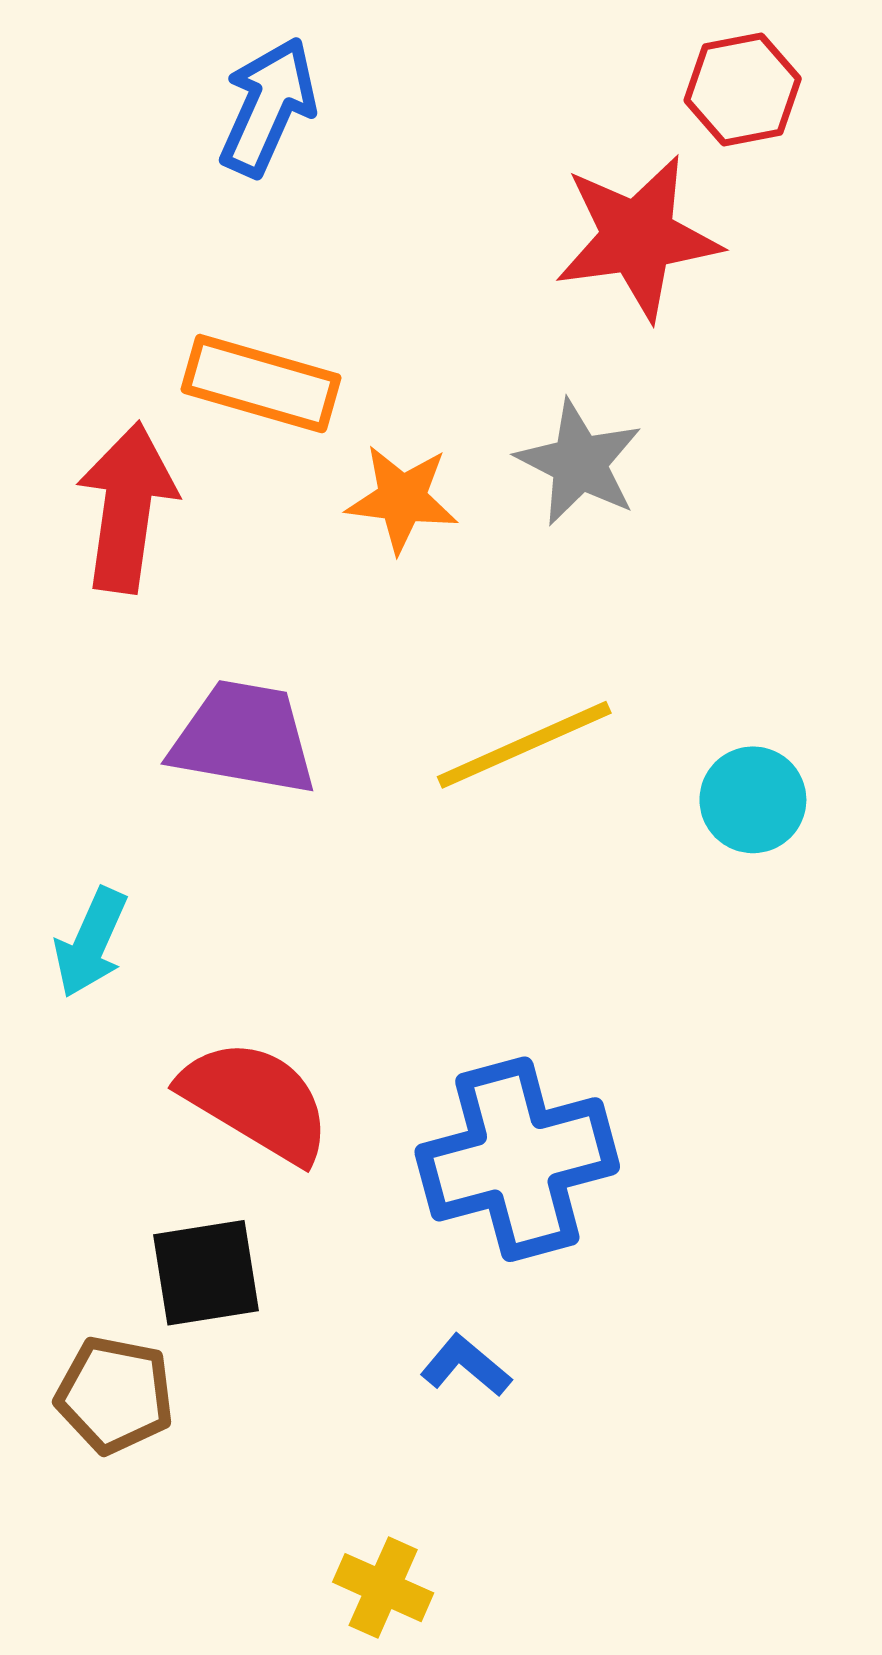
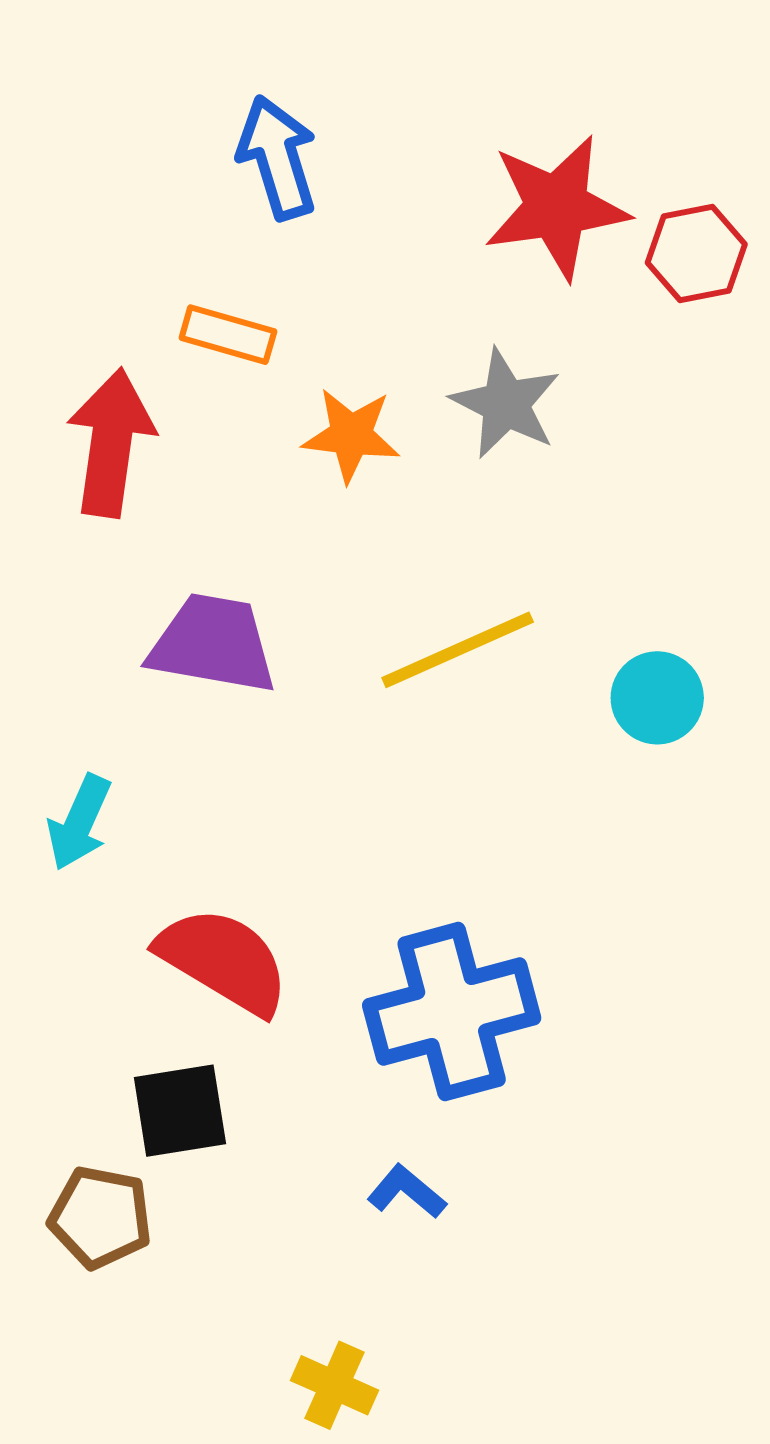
red hexagon: (743, 89) -> (696, 254), moved
blue arrow: (268, 107) -> (277, 157), moved, turned -41
orange rectangle: (261, 384) -> (228, 335), size x0.7

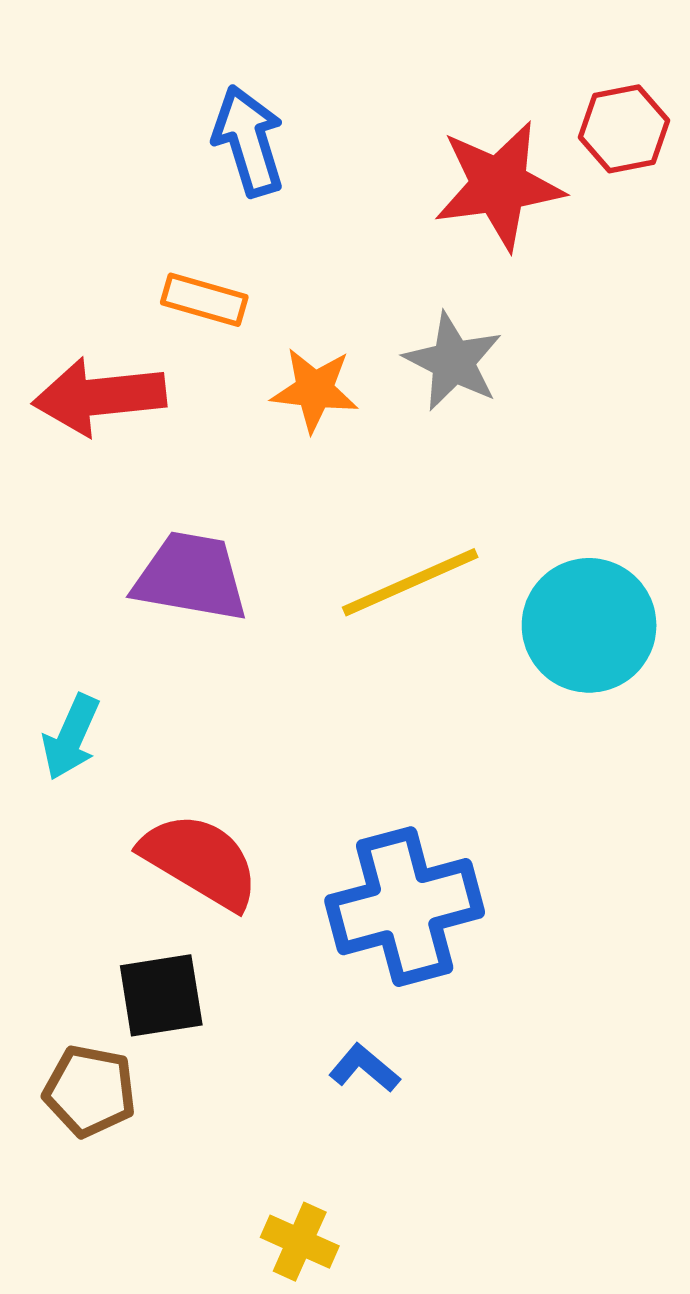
red hexagon: (696, 254) -> (624, 129), moved
red arrow: (111, 443) -> (99, 397), turned -104
cyan circle: (657, 698) -> (589, 625), size x1.6

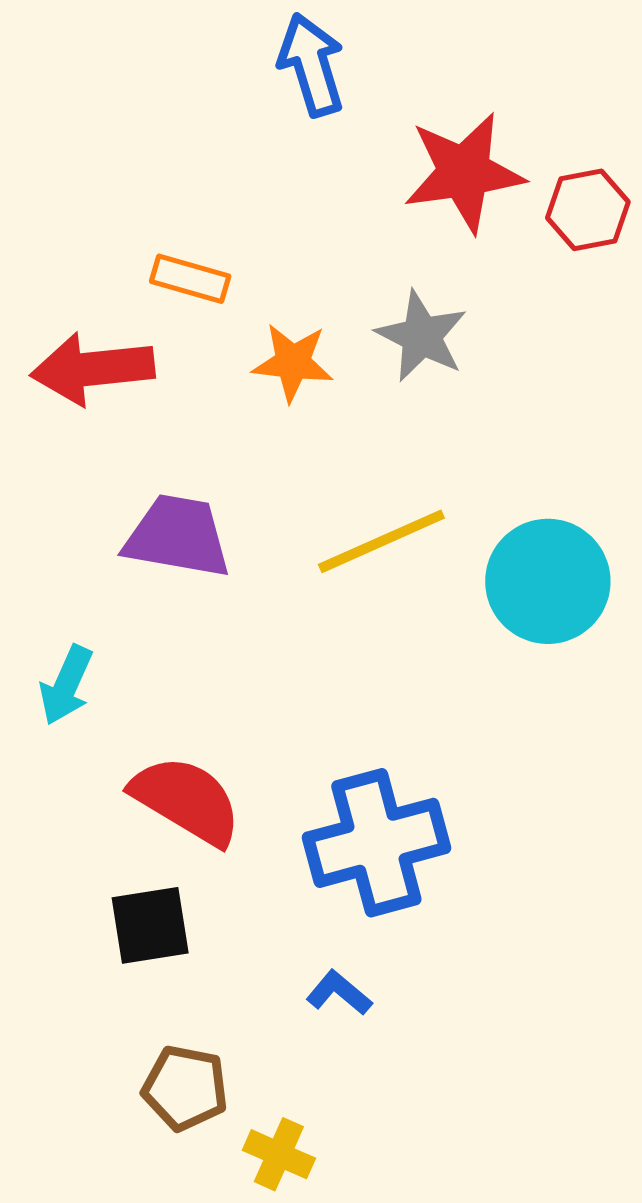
red hexagon: (624, 129) -> (588, 210), moved
blue arrow: (249, 141) -> (311, 65), moved
brown pentagon: (90, 1091) -> (185, 1088), moved

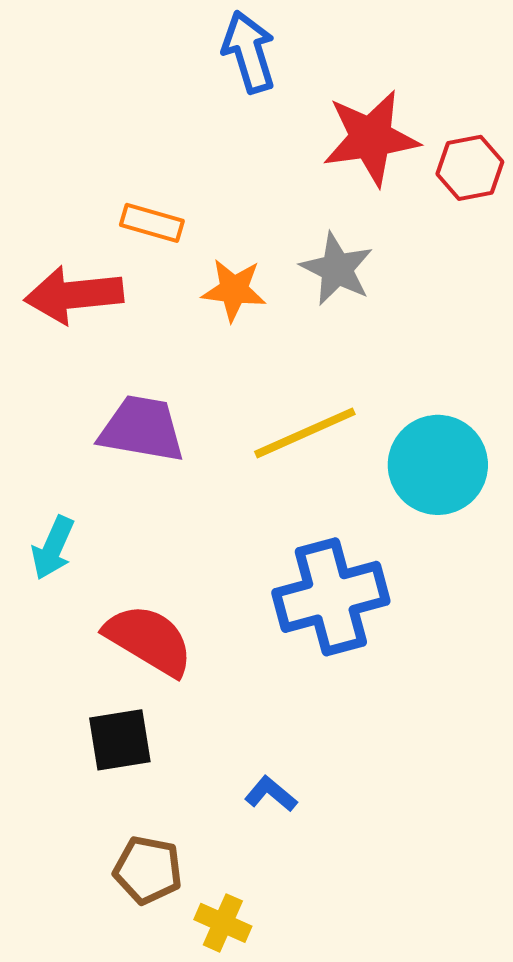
blue cross: (376, 843) -> (331, 597), moved

